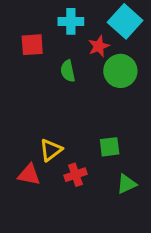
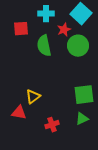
green semicircle: (68, 71) -> (44, 46), size x1.5
green square: (110, 147) -> (84, 95), moved, size x1.5
red cross: (76, 175) -> (52, 125), moved

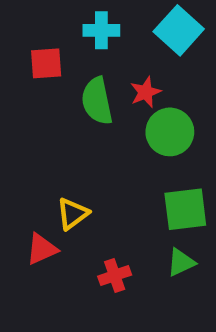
red star: (64, 30) -> (146, 92), moved
green circle: (78, 46) -> (170, 132), moved
red triangle: (19, 113) -> (42, 249), turned -35

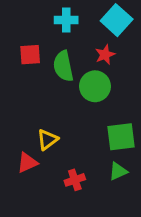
red square: (46, 63) -> (30, 55), moved
red star: (146, 92) -> (105, 55), moved
green circle: (170, 132) -> (95, 86), moved

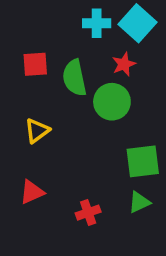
cyan cross: (66, 20) -> (97, 23), moved
yellow triangle: (47, 140) -> (37, 131), moved

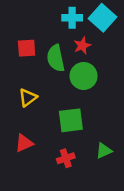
red star: (124, 64) -> (82, 46), moved
green square: (143, 161) -> (71, 120), moved

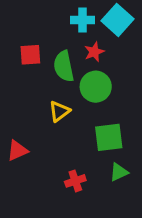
yellow triangle: (28, 98) -> (59, 111), moved
green square: (71, 120) -> (109, 137), moved
red triangle: (24, 143) -> (17, 150), moved

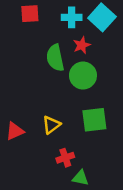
red square: (30, 55) -> (30, 14), moved
yellow triangle: (59, 111) -> (51, 125), moved
green triangle: (119, 172) -> (80, 178), moved, turned 36

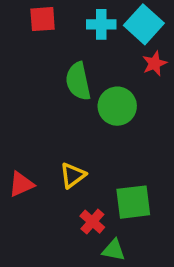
red star: (82, 45) -> (155, 63), moved
green square: (94, 120) -> (133, 202), moved
red cross: (65, 158) -> (92, 222), turned -30

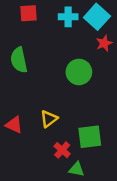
green semicircle: (78, 81) -> (19, 60), moved
red triangle: (21, 184) -> (14, 125), turned 48

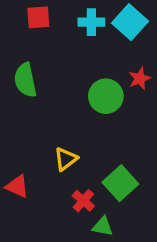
red star: (104, 43) -> (140, 78), moved
red triangle: (14, 125) -> (17, 186), moved
green square: (90, 137) -> (120, 183), turned -35

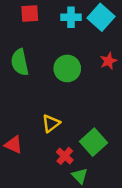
green circle: (106, 96) -> (67, 68), moved
green triangle: (103, 227) -> (80, 176), turned 35

